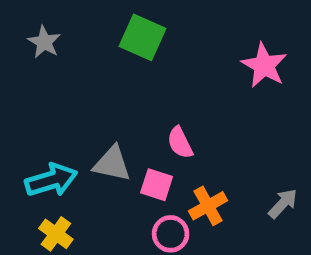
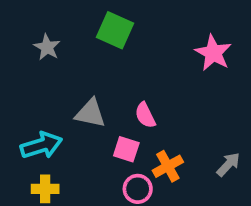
gray star: (44, 42) -> (47, 47), moved
gray triangle: (112, 164) -> (90, 113), moved
yellow cross: (56, 234) -> (45, 189), turned -36

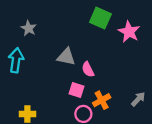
green square: (115, 30) -> (100, 18), moved
gray triangle: (90, 113) -> (66, 57), moved
cyan arrow: (41, 145) -> (16, 60), moved, turned -65

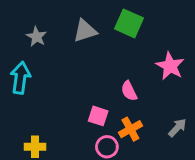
pink star: (129, 32) -> (170, 66), moved
gray triangle: (66, 57) -> (85, 31), moved, turned -30
pink semicircle: (88, 69) -> (129, 91), moved

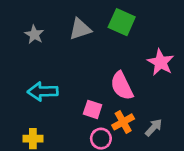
cyan arrow: (20, 78) -> (43, 91), moved, turned -100
pink semicircle: (129, 91) -> (122, 86), size x1.5
gray arrow: (177, 128) -> (154, 127), moved

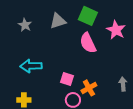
pink star: (161, 62) -> (116, 30), moved
pink semicircle: (122, 86) -> (88, 43), moved
gray arrow: (154, 127) -> (123, 84), moved, turned -48

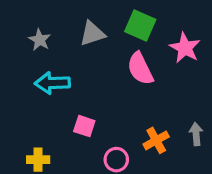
cyan arrow: (31, 66) -> (52, 83), moved
pink square: (67, 79) -> (84, 126), moved
orange cross: (89, 88) -> (156, 140), moved

